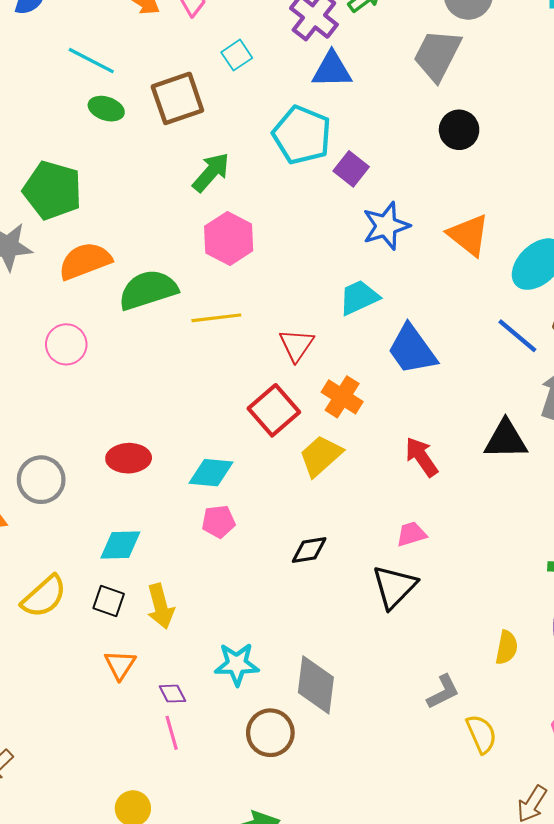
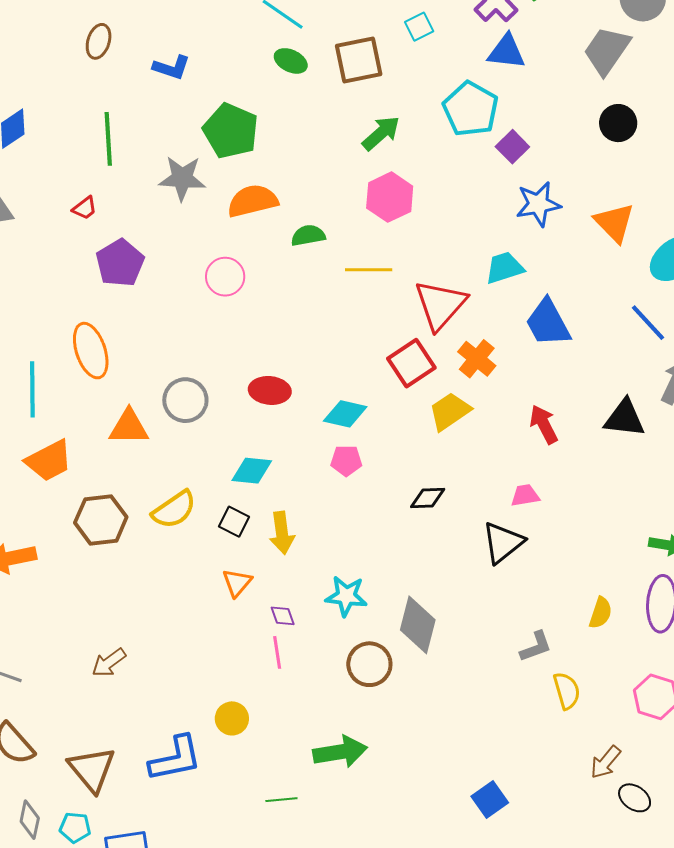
green semicircle: (148, 290) -> (308, 235), size x0.6
red triangle: (296, 345) -> (440, 305), size x1.6

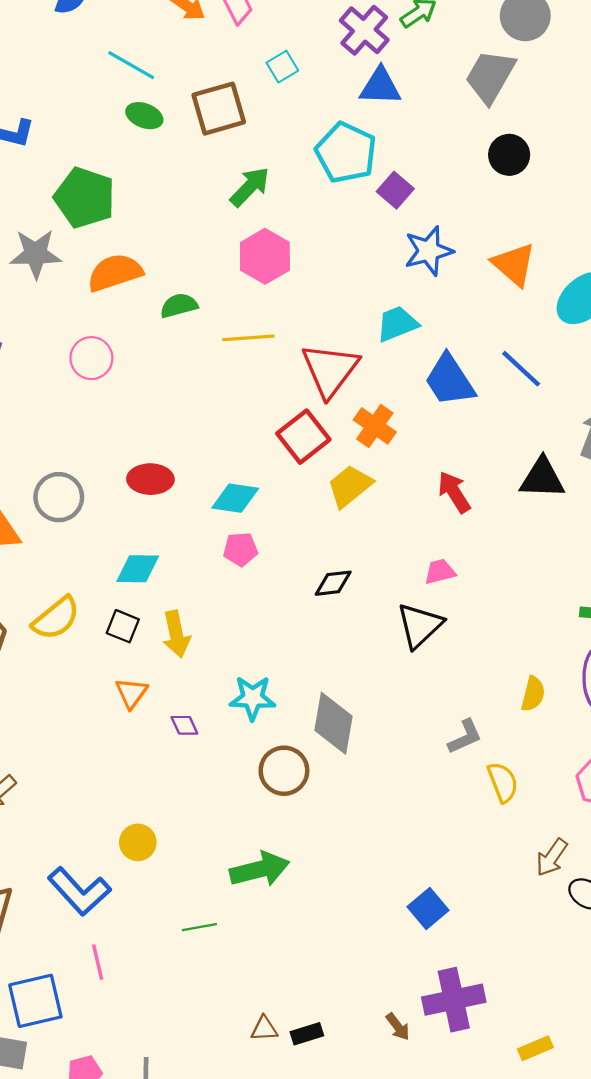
blue line: (648, 323) -> (521, 369), moved
pink line: (277, 652) -> (98, 962), moved
blue L-shape: (175, 759) -> (79, 891), turned 64

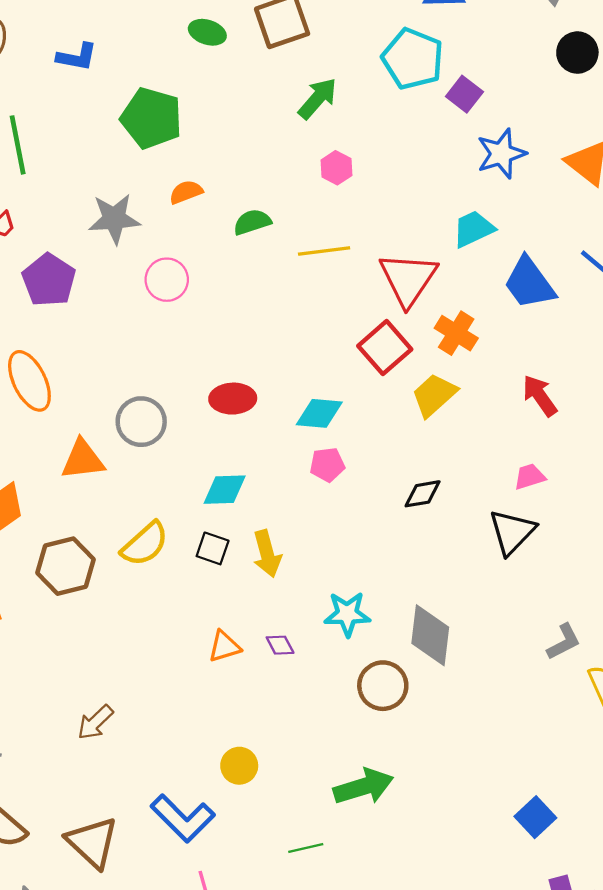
gray star: (36, 254) -> (114, 219), moved
pink hexagon: (265, 256) -> (336, 168), size x0.6
orange semicircle: (115, 273) -> (186, 192), size x0.6
orange triangle: (131, 693) -> (224, 646), moved, turned 40

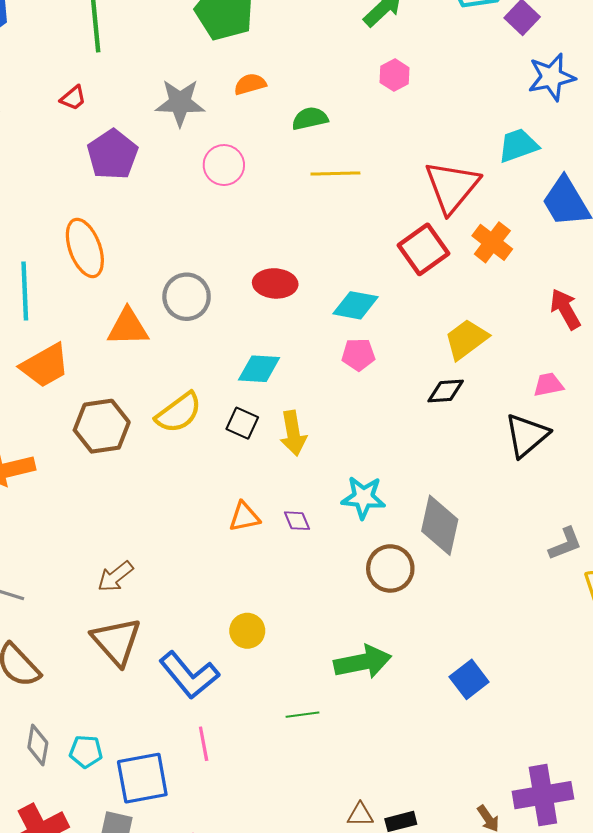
yellow line: (324, 251) -> (335, 173), moved
yellow trapezoid: (434, 395) -> (466, 339), moved
blue square: (535, 817) -> (469, 679), moved
brown triangle: (92, 842) -> (116, 641), moved

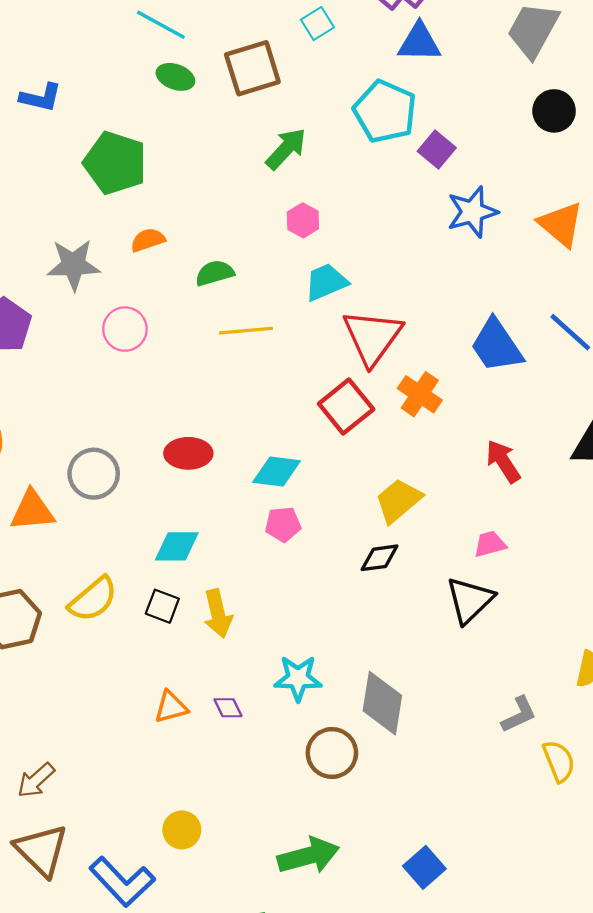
cyan trapezoid: (518, 145) -> (326, 282), moved

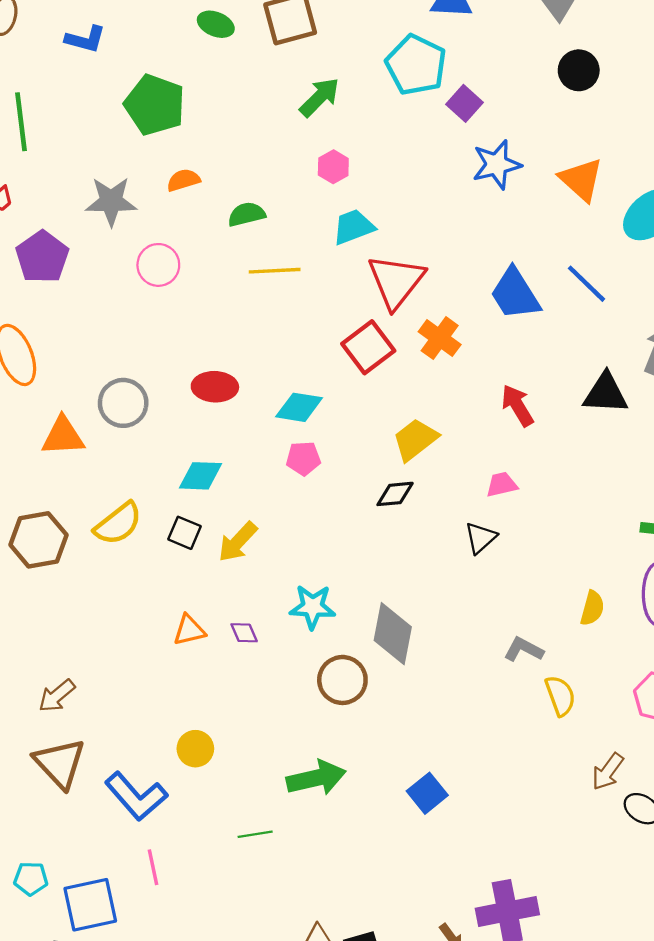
black triangle: (470, 600) -> (480, 538), size x0.7
yellow arrow: (218, 614) -> (238, 542), turned 54
gray L-shape: (519, 714) -> (524, 650), turned -129

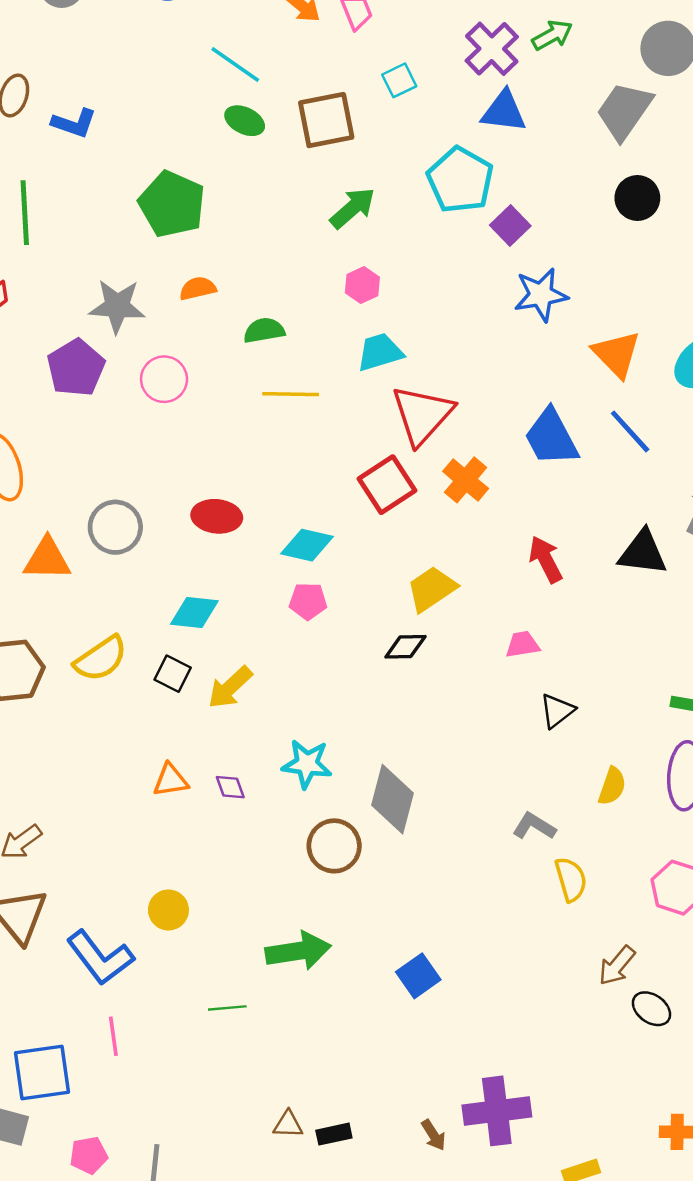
blue L-shape: (86, 39) -> (74, 123), moved
orange triangle: (581, 180) -> (617, 354), moved
purple pentagon: (42, 257) -> (76, 368), moved
black triangle: (480, 538) -> (557, 711), moved

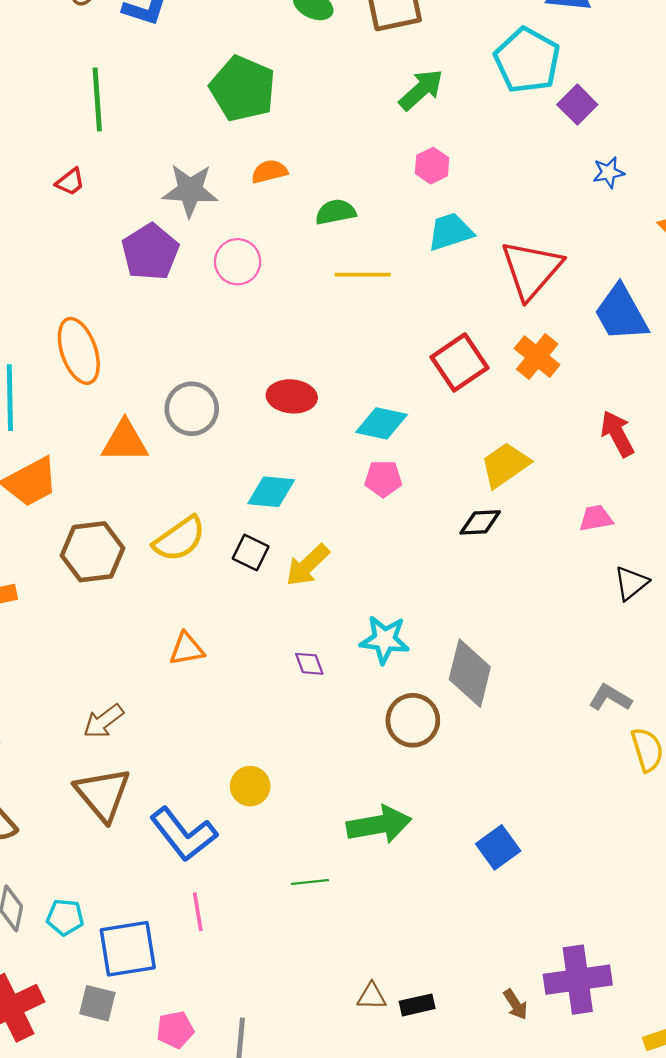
blue star: (541, 295) -> (608, 172), size x0.6
red triangle: (422, 415) -> (531, 269), moved
orange triangle: (171, 780) -> (187, 649), moved

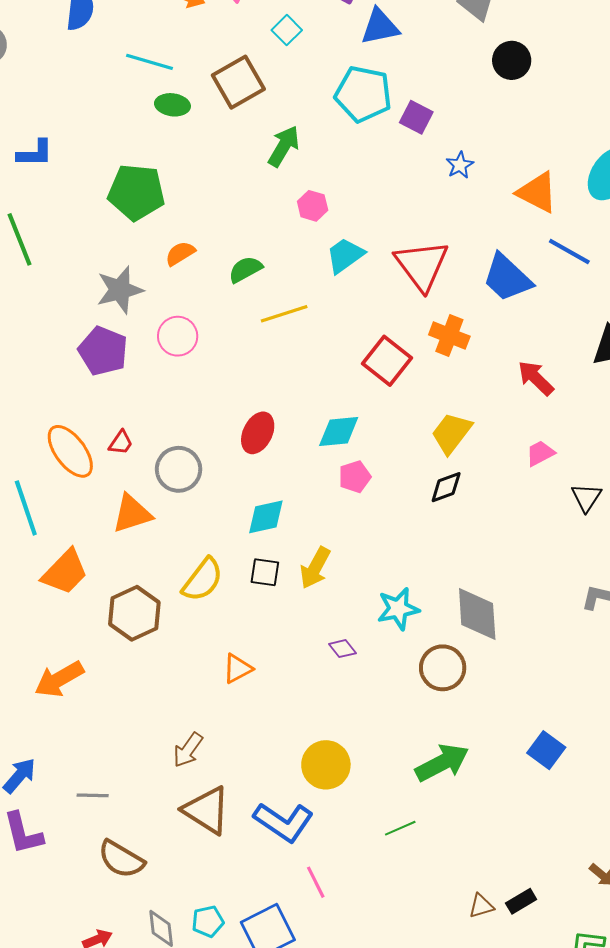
red trapezoid: (70, 182) -> (121, 443), moved
red ellipse: (292, 396) -> (258, 433), turned -51
yellow circle: (250, 786) -> (326, 765), size x1.4

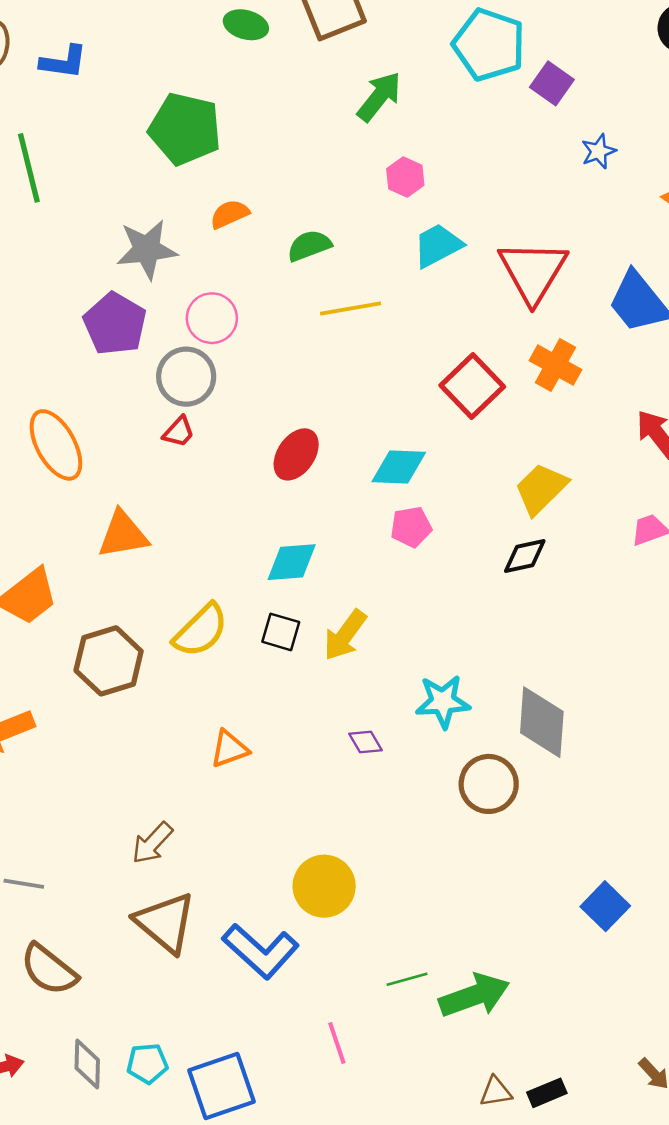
red trapezoid: (121, 443) -> (179, 432), moved
gray circle: (179, 469) -> (186, 377), moved
green arrow: (442, 763) -> (474, 995), moved
pink line: (316, 882) -> (337, 1043), moved

